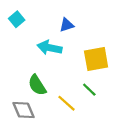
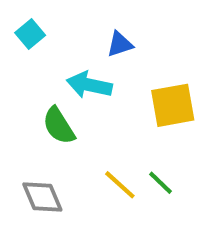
green semicircle: (37, 85) -> (59, 126), moved
green line: (89, 90) -> (161, 183), moved

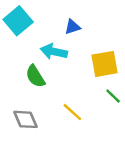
cyan square: (30, 34) -> (18, 21), size x1.6
green line: (161, 183) -> (113, 96), moved

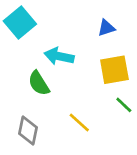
blue triangle: (72, 27) -> (106, 28), moved
gray diamond: (25, 119) -> (28, 130), turned 35

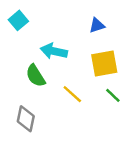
cyan square: (20, 23) -> (18, 20), size x0.7
yellow line: (79, 122) -> (72, 94), moved

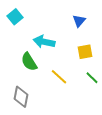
blue triangle: (97, 25) -> (79, 21), turned -32
yellow square: (104, 63) -> (85, 52), size x0.7

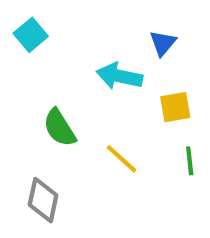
cyan arrow: (44, 42) -> (119, 76), moved
green line: (92, 78) -> (190, 161), turned 40

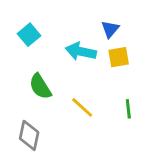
cyan square: (31, 35) -> (29, 35), moved
yellow square: (175, 107) -> (119, 57), moved

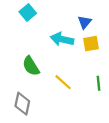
cyan square: (29, 35) -> (28, 12), moved

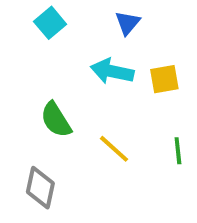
blue triangle: (85, 22) -> (128, 23), moved

